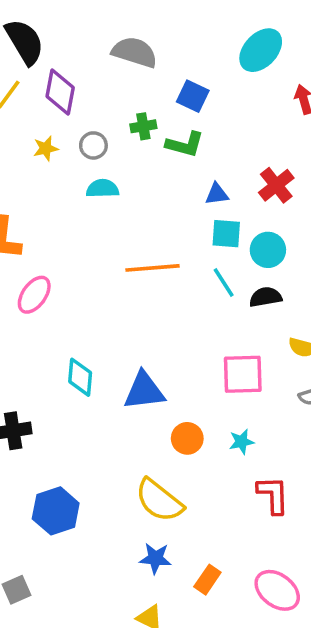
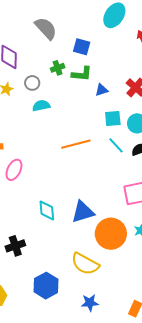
gray semicircle: (135, 52) -> (46, 28), turned 40
blue triangle: (217, 194) -> (102, 90), moved
orange circle: (187, 438) -> (111, 234), size x1.8
yellow semicircle: (159, 500) -> (85, 264), moved
blue star: (155, 558) -> (90, 303), moved

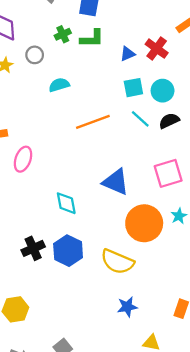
blue triangle: (102, 90) -> (128, 54), moved
cyan semicircle: (41, 106) -> (59, 85), moved
blue triangle: (83, 212) -> (116, 182), moved, turned 45
blue hexagon: (46, 286) -> (68, 251), moved

